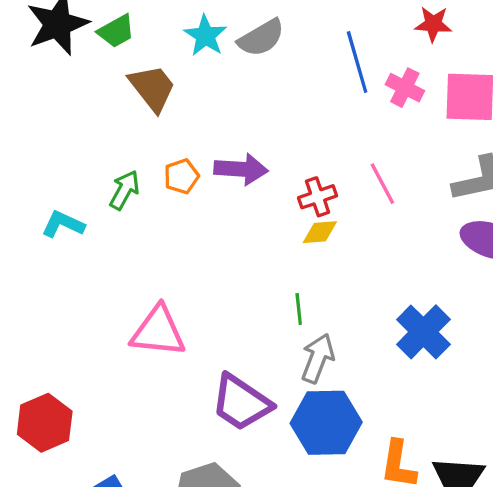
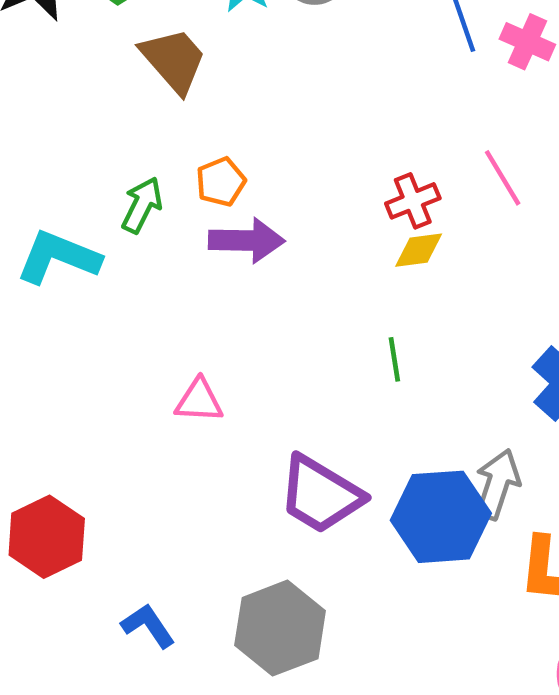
purple arrow: (241, 169) -> (247, 240), moved
cyan L-shape: (63, 224) -> (58, 257), size x1.4
pink triangle: (158, 331) -> (199, 401), size x0.6
gray arrow: (318, 358) -> (497, 484), moved

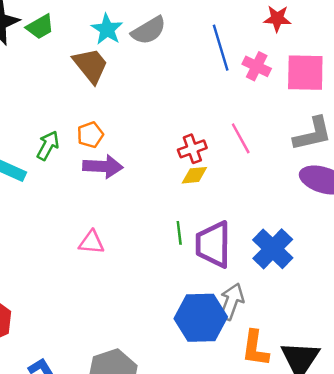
brown trapezoid: (174, 60) -> (91, 65), moved
pink triangle: (199, 401) -> (91, 242), moved
purple trapezoid: (320, 495) -> (213, 244), moved, turned 57

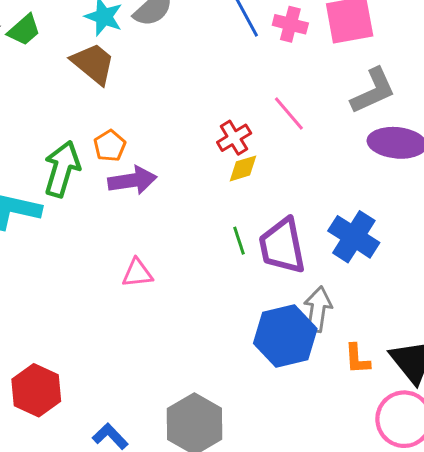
green arrow: (48, 145) -> (62, 169), size x1.5
orange L-shape: (255, 348) -> (357, 359), size x0.7

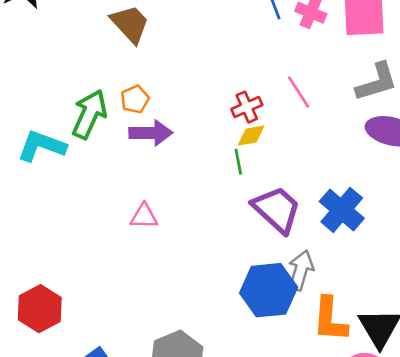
green line: (239, 241) -> (238, 162), moved
purple trapezoid: (282, 246) -> (277, 209), turned 136
orange L-shape: (357, 359) -> (330, 319), size x1.6

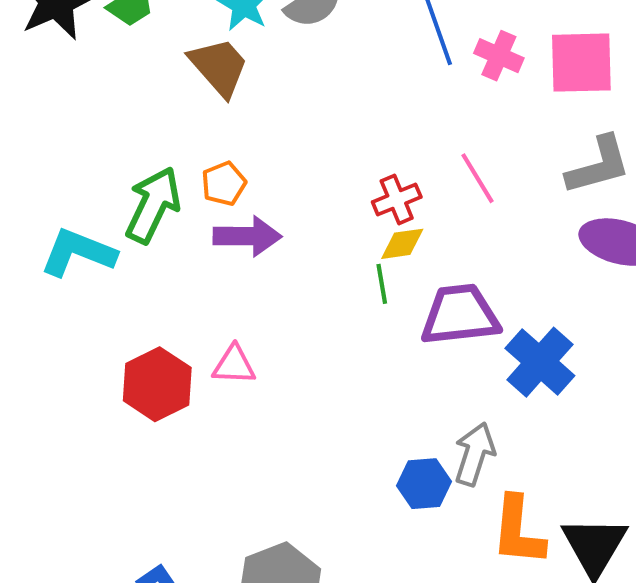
purple trapezoid: (277, 209) -> (460, 315), moved, turned -50
blue hexagon: (269, 290) -> (424, 484), size x0.6
red hexagon: (40, 309) -> (157, 384), moved

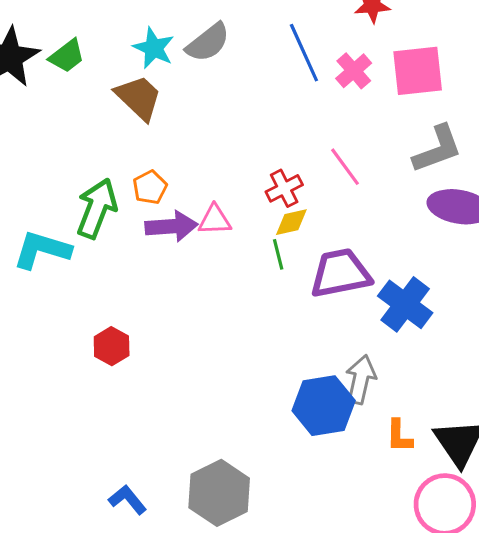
pink cross: (499, 56) -> (354, 71), turned 30
pink triangle: (234, 365) -> (215, 220), moved
red hexagon: (157, 384) -> (112, 346), size x0.7
blue hexagon: (424, 484) -> (324, 406), size x1.5
orange L-shape: (518, 531) -> (399, 436), size x0.6

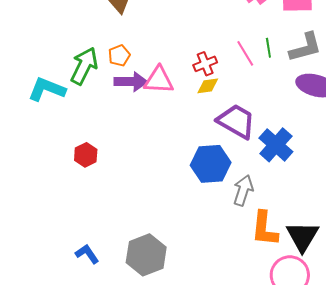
pink triangle: (215, 220) -> (159, 80), size x1.4
green line: (278, 254) -> (268, 48), moved
purple trapezoid: (340, 273) -> (236, 121), turned 36
blue hexagon: (324, 406) -> (211, 164), moved
orange L-shape: (399, 436) -> (265, 229), size x1.6

